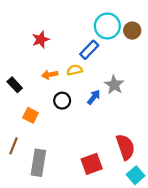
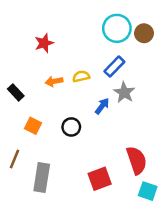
blue rectangle: (89, 50) -> (114, 67), moved
black circle: (62, 101) -> (71, 127), moved
cyan square: (136, 175) -> (148, 191), turned -30

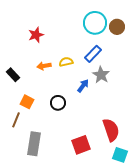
brown line: (15, 159) -> (16, 120), moved

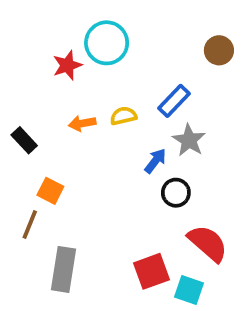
cyan circle: (95, 23) -> (107, 43), moved
black circle: (58, 103) -> (176, 193), moved
red semicircle: (111, 130) -> (208, 243), turned -30
cyan square: (120, 155) -> (189, 290), moved

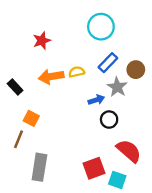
cyan circle: (107, 43) -> (101, 27), moved
brown circle: (219, 50) -> (136, 70), moved
orange arrow: (82, 123) -> (51, 77), size x1.5
blue arrow: (155, 161) -> (96, 100), turned 35

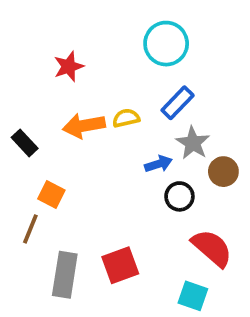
brown circle: (136, 70) -> (223, 172), moved
red square: (94, 168) -> (120, 265), moved

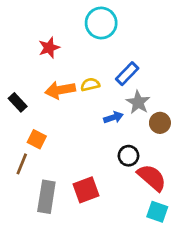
cyan circle: (166, 44) -> (101, 23), moved
black circle: (179, 196) -> (128, 156), moved
cyan square: (193, 296) -> (157, 212), moved

